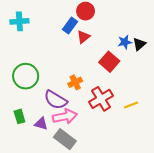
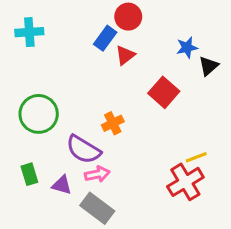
blue star: (125, 42) -> (187, 48), moved
red cross: (101, 99) -> (185, 182), moved
pink arrow: (65, 116) -> (97, 174), size x0.7

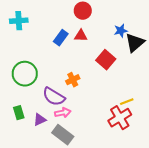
blue rectangle: (105, 38) -> (61, 38), moved
red triangle: (125, 55) -> (81, 36), turned 40
black triangle: (209, 66) -> (135, 43), size x1.5
purple triangle: (62, 185) -> (40, 120), turned -40

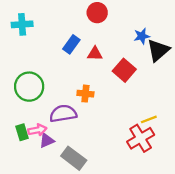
red triangle: (81, 36) -> (95, 54), moved
orange cross: (73, 80) -> (85, 94), turned 32
purple semicircle: (54, 97) -> (63, 114), turned 140
pink arrow: (63, 113) -> (37, 130), moved

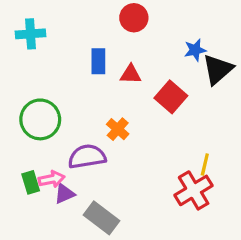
blue rectangle: (71, 44) -> (98, 61), turned -36
orange cross: (85, 94) -> (118, 129), turned 35
yellow line: (149, 119) -> (205, 165), turned -56

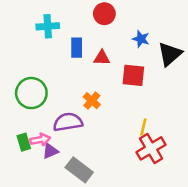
cyan cross: (31, 34) -> (48, 26), moved
blue star: (195, 50) -> (141, 39), moved, turned 30
red square: (171, 97) -> (133, 75), turned -35
yellow line: (205, 165) -> (143, 127), moved

